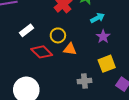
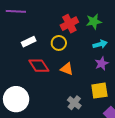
yellow circle: (58, 35) -> (59, 43), moved
gray cross: (84, 81) -> (74, 103), turned 32

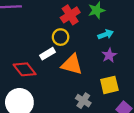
white rectangle: (29, 42) -> (48, 54), moved
red diamond: (39, 66) -> (25, 69), moved
orange triangle: (67, 69) -> (72, 64), size x1.5

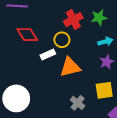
orange triangle: (72, 64) -> (70, 67), turned -35
red diamond: (25, 69) -> (27, 35), moved

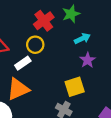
orange triangle: (70, 67) -> (18, 89), moved
yellow square: (104, 90) -> (75, 87), moved

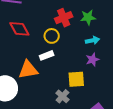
white rectangle: (23, 63) -> (47, 55), moved

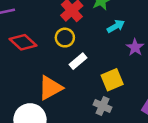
white rectangle: (47, 55) -> (78, 61), moved
purple star: (92, 60) -> (135, 47), moved

